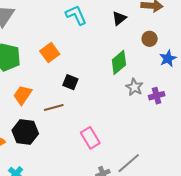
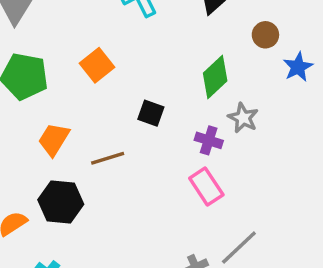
black square: (70, 82) -> (151, 113), moved
purple cross: (157, 96) -> (209, 140), moved, turned 35
pink rectangle: (90, 138) -> (206, 186), moved

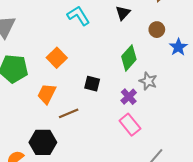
orange trapezoid: (54, 139) -> (47, 94), moved
purple cross: (209, 140) -> (129, 97), turned 35

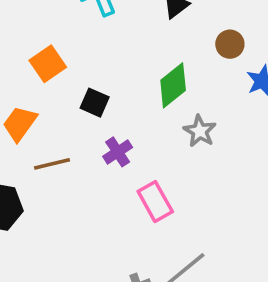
black square: (92, 84) -> (95, 103), moved
purple cross: (129, 97) -> (118, 152), moved

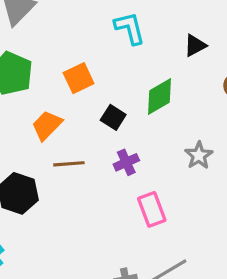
green diamond: (173, 85) -> (160, 97), moved

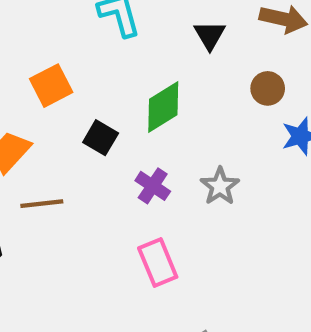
black triangle: (195, 45) -> (210, 35), turned -30
purple cross: (126, 162) -> (153, 186), moved, turned -30

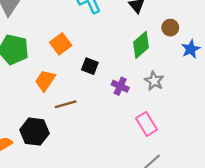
green diamond: (163, 107) -> (141, 45), moved
pink rectangle: (158, 262) -> (147, 124), moved

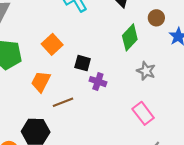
purple cross: (120, 86) -> (98, 82), moved

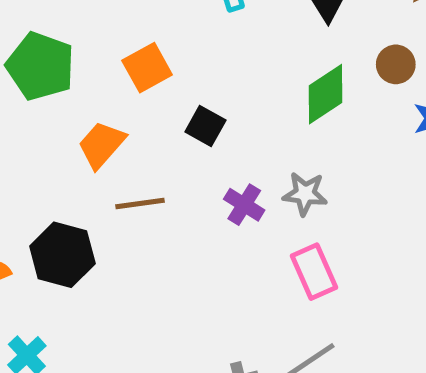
gray star: (146, 71) -> (305, 194), moved, turned -30
purple cross: (98, 82) -> (244, 205), moved

